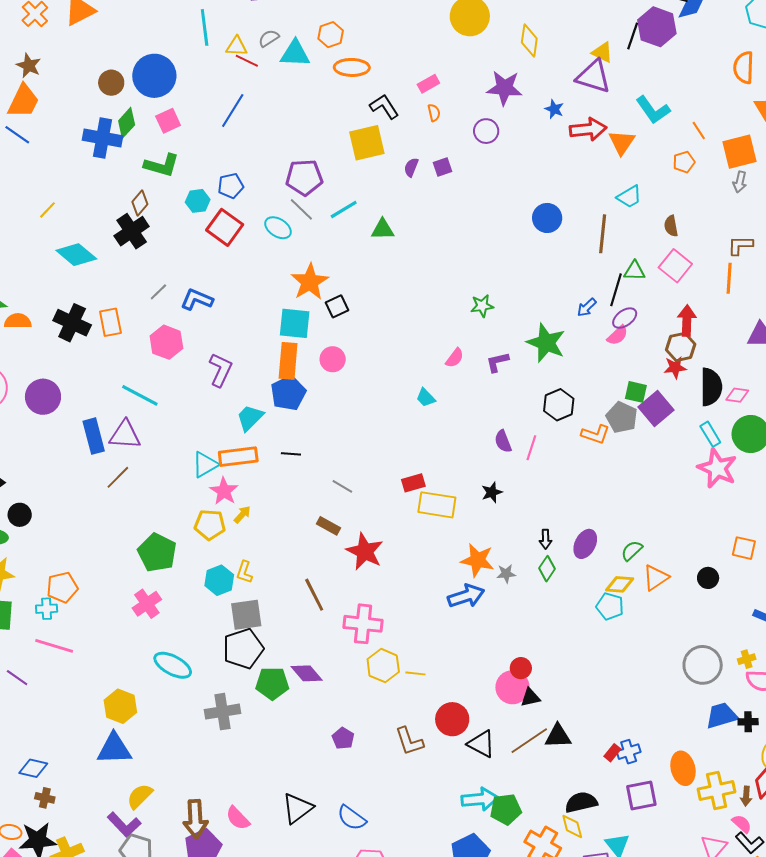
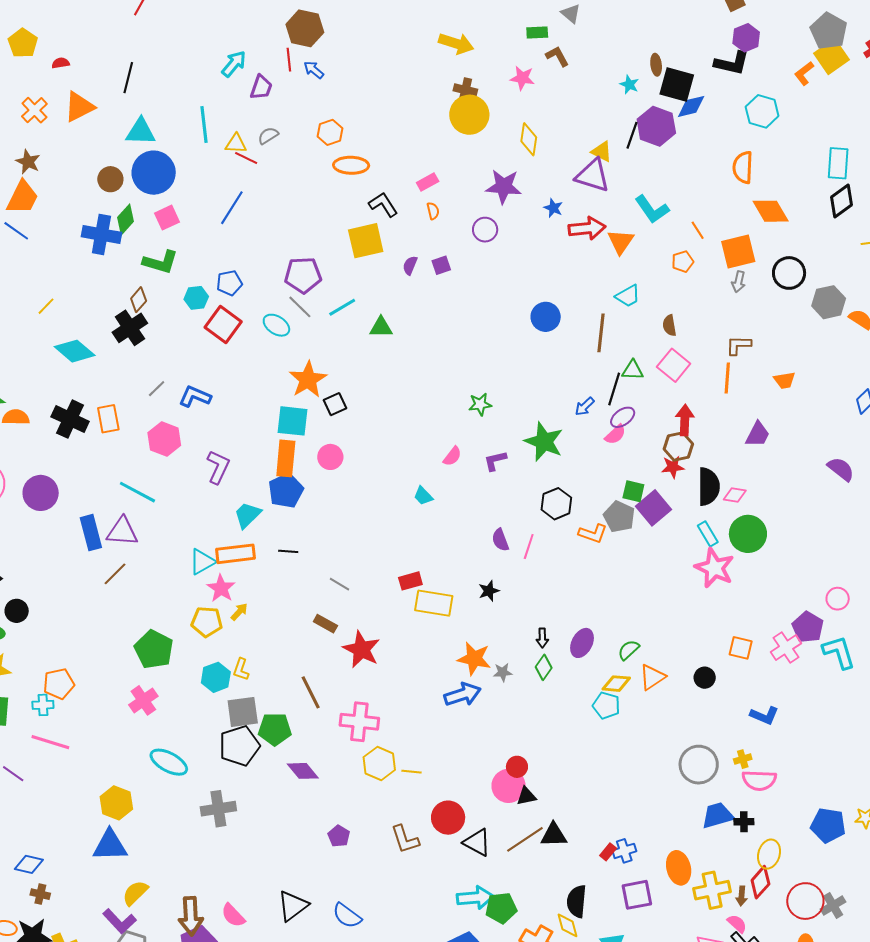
cyan triangle: (295, 54) -> (141, 132), moved
green pentagon: (272, 683) -> (275, 729), moved
black semicircle: (581, 802) -> (577, 901), turned -72

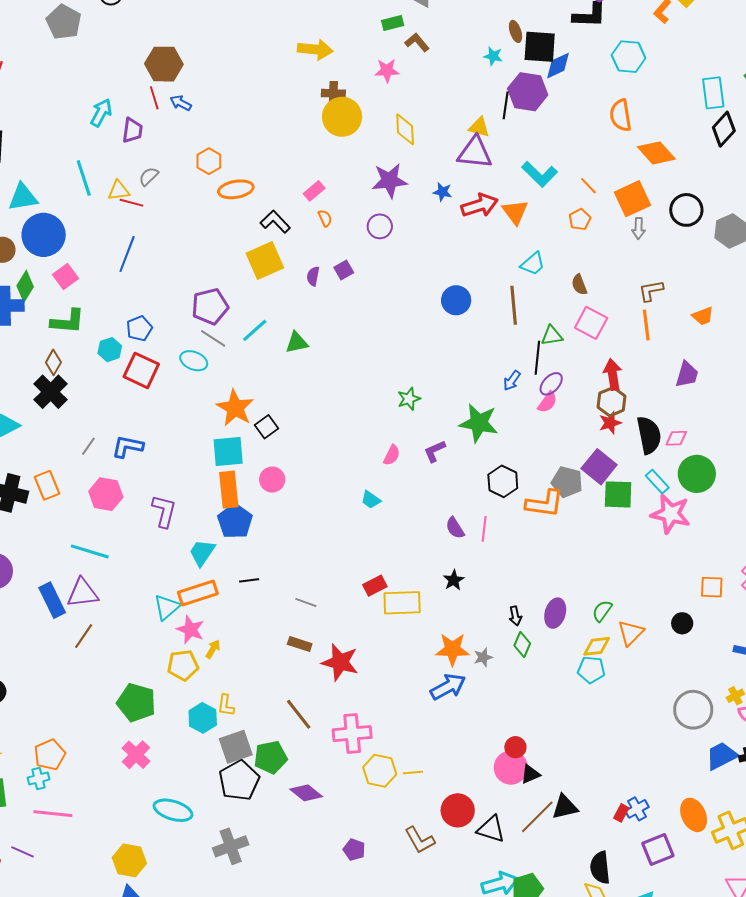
green square: (633, 491) -> (618, 494), moved, size x1.4
orange L-shape: (593, 533) -> (545, 504), size x1.4

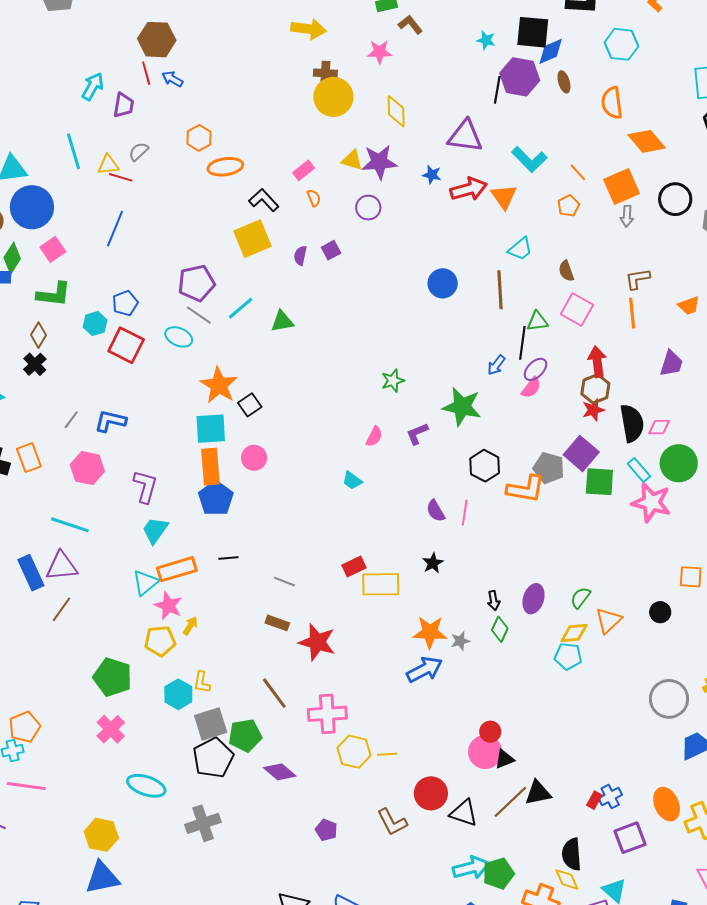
brown ellipse: (516, 31) -> (564, 82), moved
yellow triangle: (479, 127) -> (352, 160), moved
black cross: (51, 392) -> (35, 364), size x0.7
cyan trapezoid: (202, 553) -> (155, 530), moved

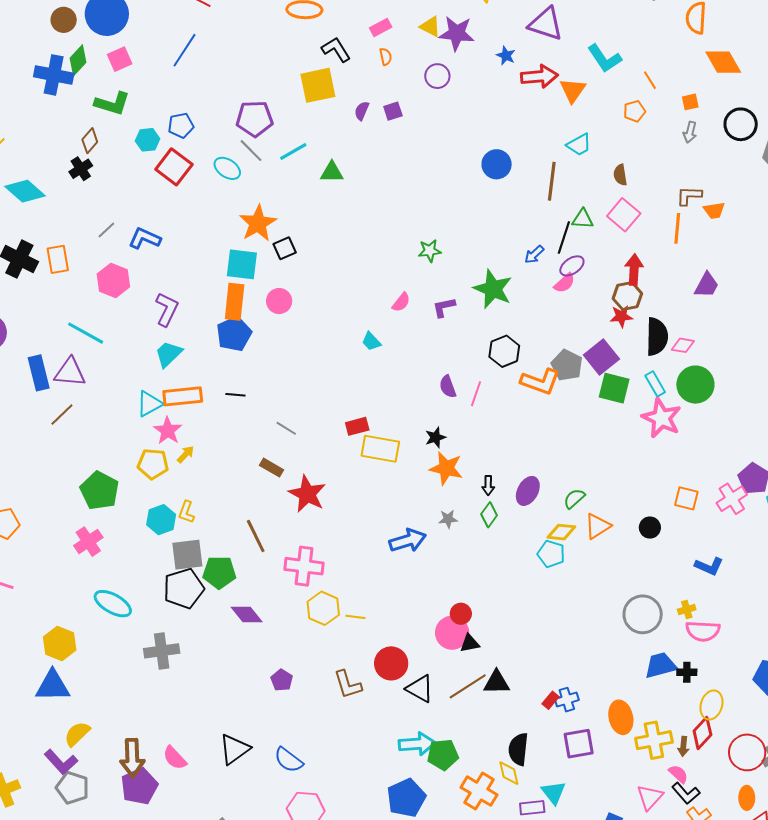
orange square: (622, 186) -> (690, 102), size x0.5
orange trapezoid: (689, 306) -> (714, 210), moved
orange star: (430, 632) -> (446, 468), moved

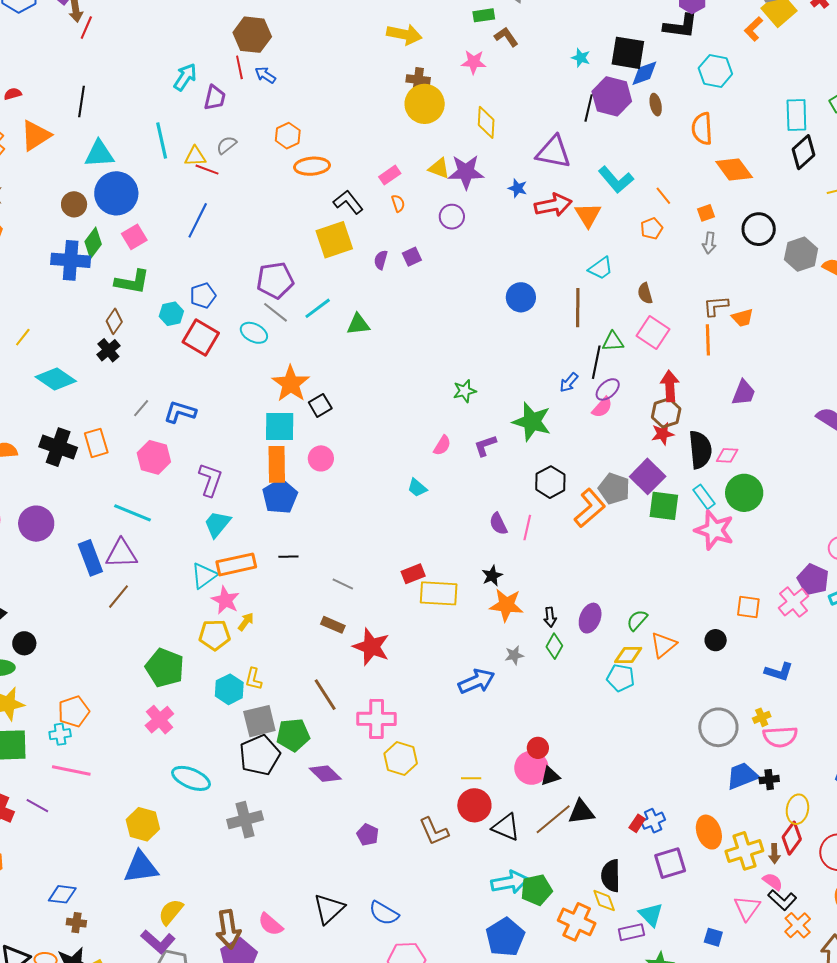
orange L-shape: (540, 382) -> (590, 508), turned -54
yellow line: (355, 617) -> (471, 778), moved

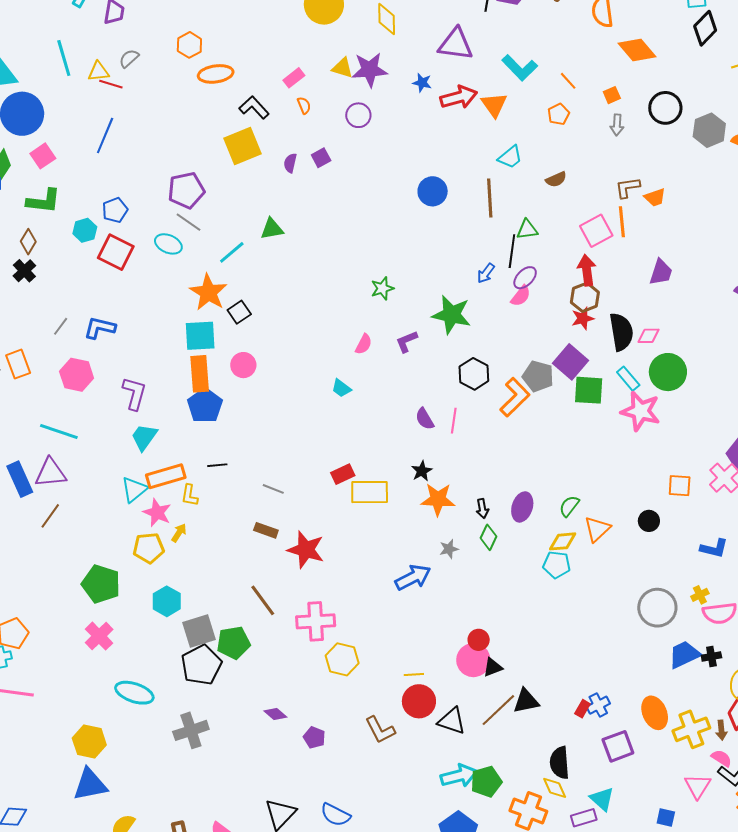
brown semicircle: (645, 293) -> (556, 179), turned -95
cyan line: (318, 308) -> (232, 252), moved
pink square: (653, 333) -> (596, 231), moved, turned 32
yellow L-shape: (253, 679) -> (190, 495), moved
purple diamond: (325, 774) -> (275, 714), moved, size x0.7

